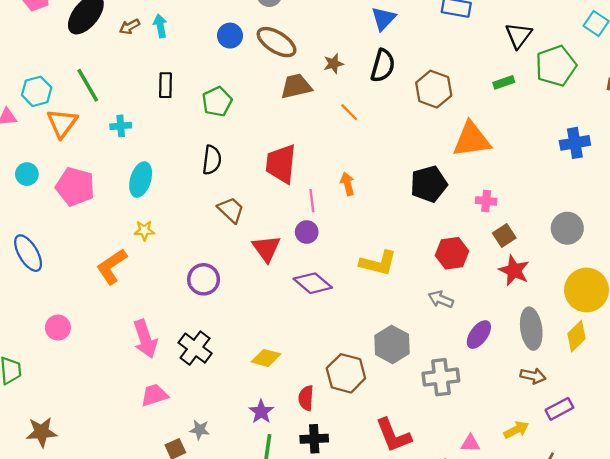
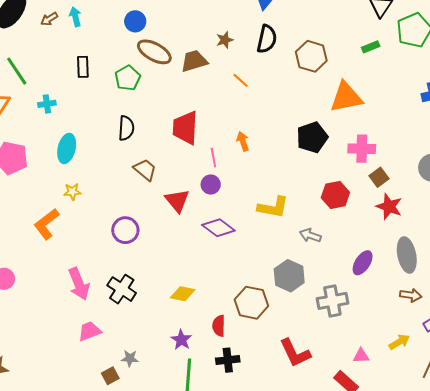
brown ellipse: (277, 42) -> (154, 52), moved
pink cross: (486, 201) -> (362, 149), size x1.5
gray arrow: (441, 299) -> (310, 235), moved

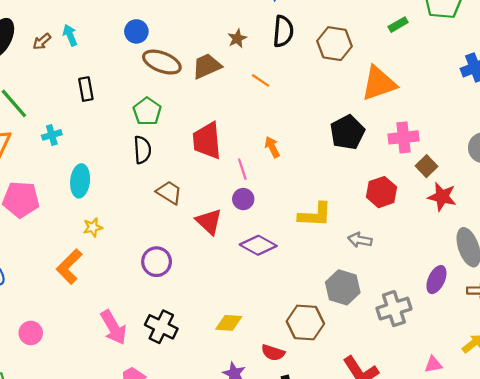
green pentagon: (128, 78) -> (147, 111), moved
purple ellipse: (363, 263) -> (436, 280), moved
red semicircle: (219, 326) -> (273, 353), turned -65

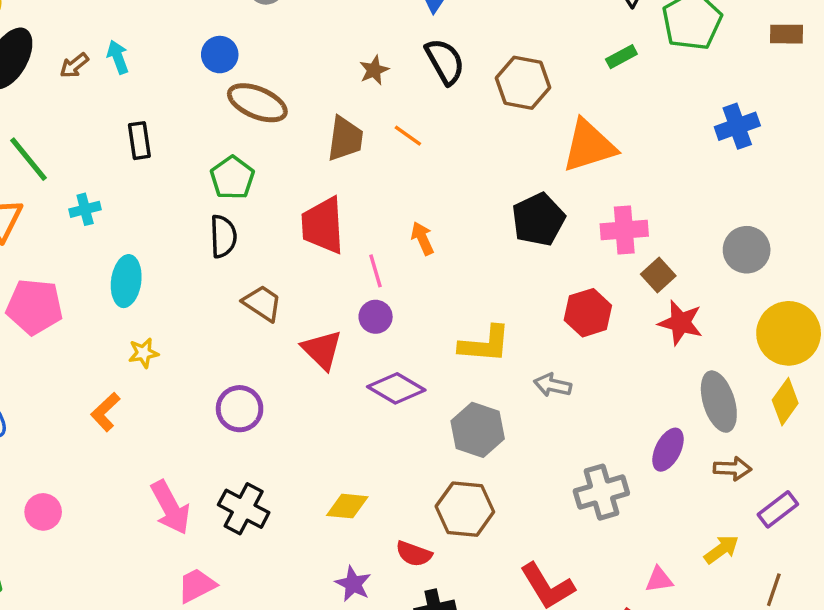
black semicircle: (283, 31) -> (445, 61), turned -36
brown trapezoid: (207, 66) -> (345, 139), moved, turned 120
orange L-shape: (69, 267) -> (105, 412), size x0.7
gray hexagon: (343, 287) -> (478, 430), moved

